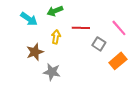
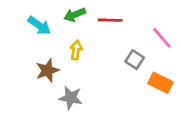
red line: (81, 28) -> (110, 20), moved
orange rectangle: (118, 61) -> (161, 83), turned 66

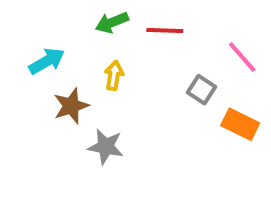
cyan arrow: (39, 26) -> (47, 61), moved, turned -65

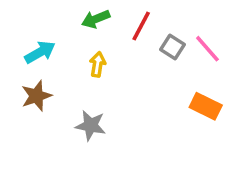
red line: (165, 31) -> (141, 26), turned -64
gray square: (201, 90) -> (173, 47), moved
brown star: (71, 106) -> (36, 96), moved

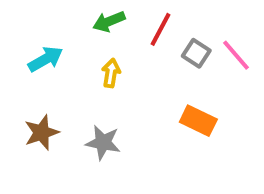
brown star: (36, 96) -> (42, 133), moved
orange rectangle: (206, 106) -> (198, 121), moved

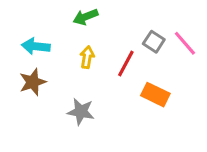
red line: (161, 29) -> (126, 63), moved
cyan arrow: (45, 59) -> (36, 46), turned -144
brown star: (42, 133) -> (33, 82), moved

